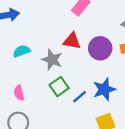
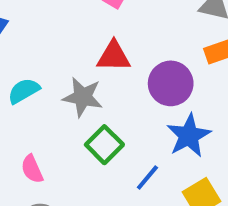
purple circle: (100, 48) -> (171, 83), moved
blue line: (79, 97) -> (147, 178), moved

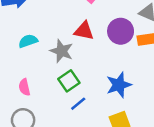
purple circle: (171, 83) -> (121, 31), moved
blue line: (147, 178) -> (78, 104), moved

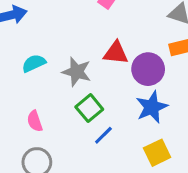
red triangle: (84, 31) -> (116, 53), moved
purple circle: (121, 31) -> (148, 69), moved

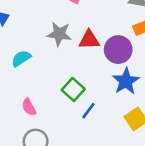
gray star: (77, 72) -> (59, 34), moved

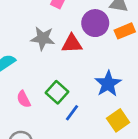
purple circle: (118, 50) -> (95, 23), moved
pink semicircle: (29, 107) -> (24, 99), moved

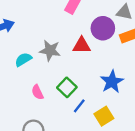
gray star: (43, 38) -> (50, 51), moved
yellow square: (118, 120) -> (104, 116), moved

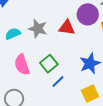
pink semicircle: (37, 92) -> (22, 65), size x1.5
yellow square: (104, 116) -> (90, 93), moved

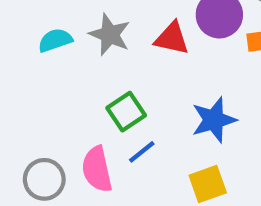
pink semicircle: (22, 65) -> (97, 169), moved

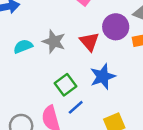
red triangle: (172, 38) -> (89, 42), turned 40
blue star: (214, 120) -> (103, 77), moved

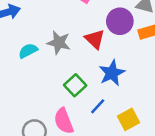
blue line: (76, 107) -> (98, 106), moved

